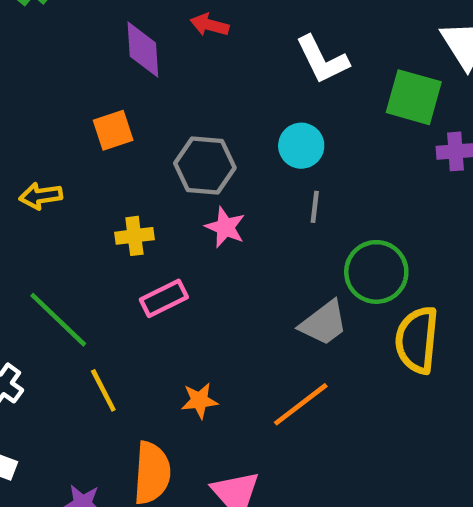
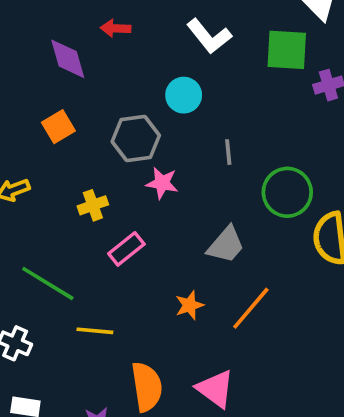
cyan circle: (301, 146) -> (184, 95), moved
gray trapezoid: (324, 323) -> (226, 245), moved
yellow line: (103, 390) -> (95, 331), turned -45
orange star: (199, 401) -> (189, 305), moved

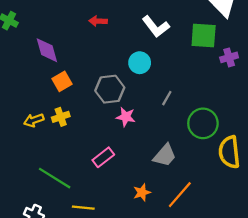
purple diamond: (68, 59) -> (47, 50), moved
gray line: (228, 152) -> (167, 98), turned 35
yellow cross: (93, 205) -> (61, 117), moved

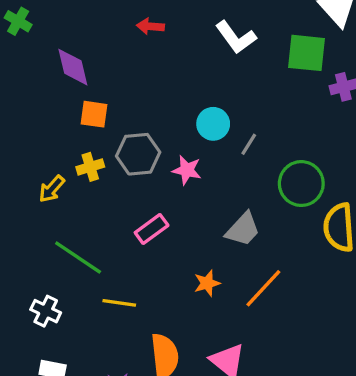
cyan circle: (140, 63) -> (213, 124), moved
orange square: (62, 81) -> (94, 114), turned 36
gray hexagon: (110, 89) -> (138, 154), moved
yellow arrow: (34, 120) -> (52, 189), moved, turned -30

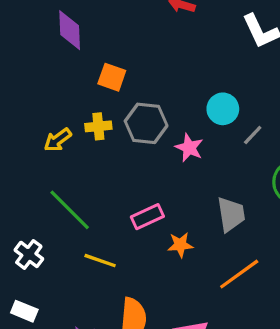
purple diamond: (73, 67) -> (70, 30), moved
pink rectangle: (152, 229) -> (147, 217), moved
gray trapezoid: (243, 229) -> (231, 214), turned -63
orange star: (207, 283) -> (180, 245), moved

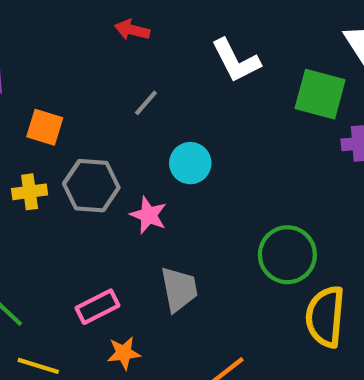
gray line: (253, 135) -> (146, 103), moved
gray trapezoid: (231, 214) -> (179, 289), moved
orange star: (180, 245) -> (124, 353), moved

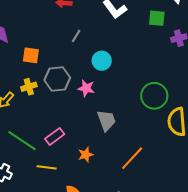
green square: (320, 94) -> (157, 18), size x0.7
pink rectangle: (97, 307) -> (55, 136), moved

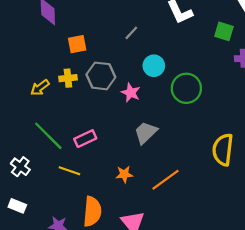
orange square: (31, 55) -> (77, 44), turned -30
green circle: (154, 96) -> (186, 88), moved
gray trapezoid: (106, 120) -> (146, 133), turned -125
orange star: (86, 155) -> (124, 174), moved

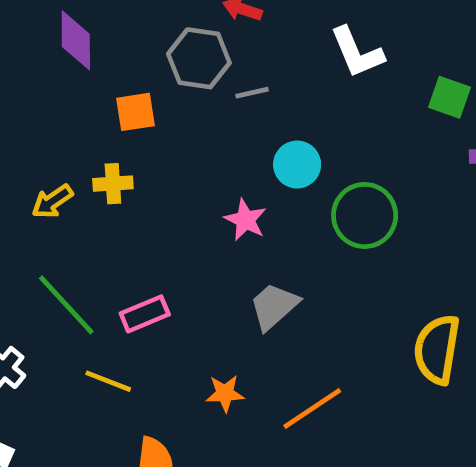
gray line: (131, 33) -> (252, 93), turned 32
gray hexagon: (101, 76) -> (199, 58), moved

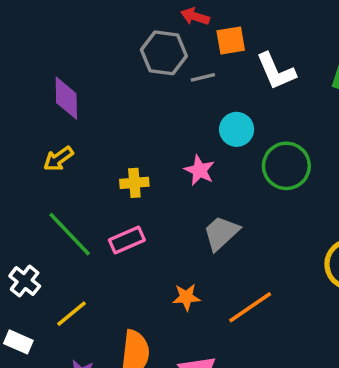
purple diamond: (76, 40) -> (66, 98), moved
white L-shape: (357, 52) -> (276, 71), moved
orange square: (135, 112) -> (231, 41), moved
yellow cross: (113, 184) -> (134, 183), moved
yellow line: (108, 381) -> (71, 314), moved, turned -60

